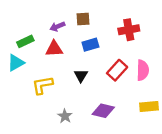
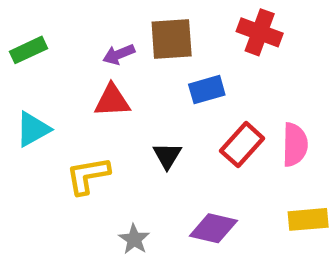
brown square: (83, 19) -> (172, 39), size x1.5
red cross: (129, 30) -> (260, 32), moved, turned 30
green rectangle: (25, 41) -> (28, 50), moved
blue rectangle: (90, 45) -> (207, 90), moved

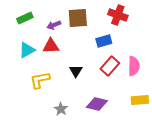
green rectangle: (28, 50) -> (25, 18), moved
blue rectangle: (207, 90) -> (104, 41), moved
cyan triangle: (33, 129) -> (27, 50), moved

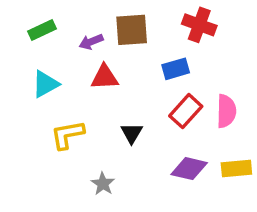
red triangle: (51, 46) -> (105, 77), moved
black triangle: (76, 71) -> (132, 133), moved
purple diamond: (97, 104) -> (189, 169), moved

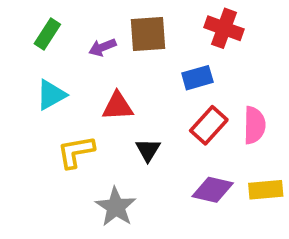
green rectangle: (42, 30) -> (47, 34), turned -32
red triangle: (105, 77) -> (118, 106), moved
gray star: (103, 184) -> (116, 207), size x1.5

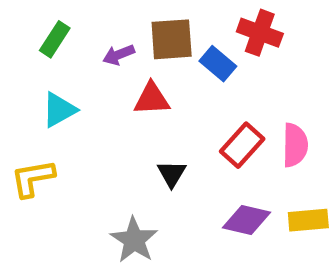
blue rectangle: (197, 78) -> (218, 64), moved, turned 56
red triangle: (118, 106) -> (152, 99), moved
yellow L-shape: (76, 152) -> (33, 178), moved

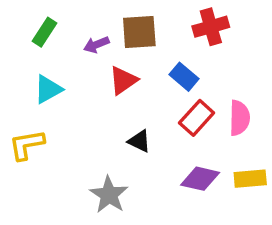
red cross: (260, 33) -> (211, 27), turned -36
blue rectangle: (218, 64) -> (184, 77), moved
red triangle: (152, 99) -> (123, 80), turned -32
black triangle: (172, 174) -> (139, 141), turned -35

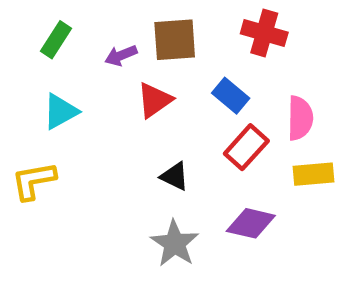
red cross: (211, 27) -> (264, 33), turned 32
pink semicircle: (239, 118) -> (300, 118), moved
yellow rectangle: (250, 179) -> (313, 174), moved
gray star: (109, 195) -> (175, 243), moved

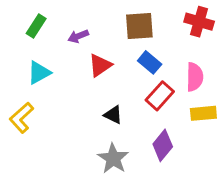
red cross: (264, 33) -> (199, 22), moved
brown square: (175, 40) -> (139, 26), moved
yellow L-shape: (34, 181) -> (21, 118), turned -32
purple diamond: (251, 223) -> (163, 145), turned -64

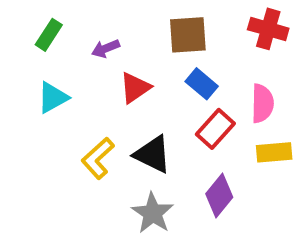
black triangle: (113, 115) -> (153, 154), size x1.5
yellow L-shape: (21, 118) -> (98, 158), moved

